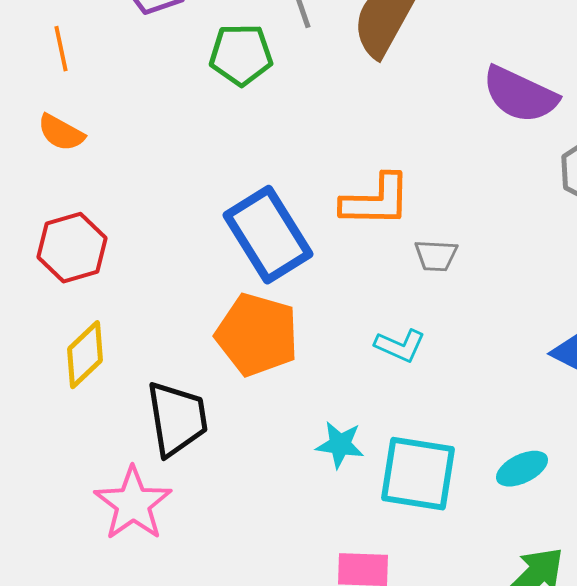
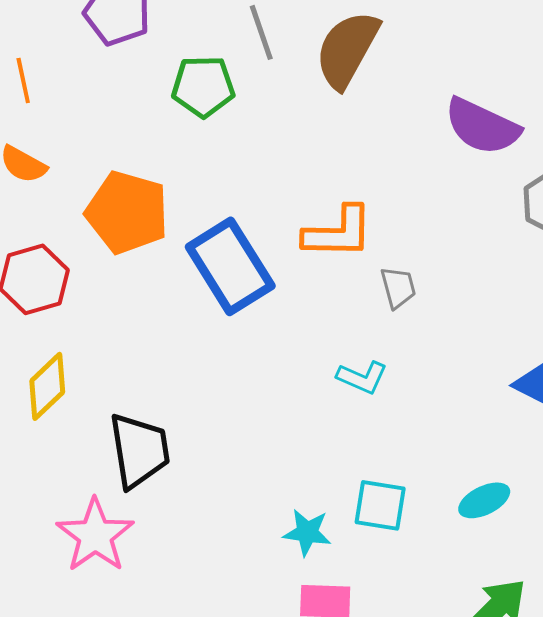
gray trapezoid: (436, 256) -> (398, 287), turned -108
orange pentagon: (257, 335) -> (127, 212), moved
cyan star: (340, 445) -> (307, 532), moved
cyan square: (418, 474) -> (380, 505), size x0.7

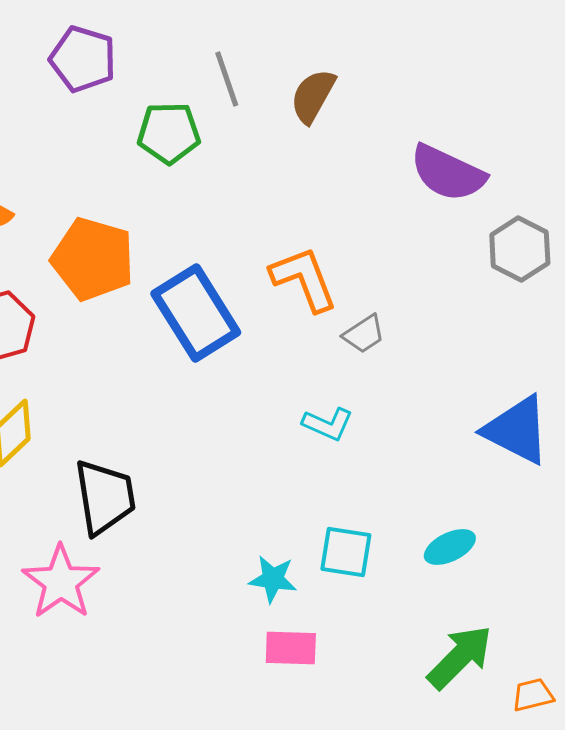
brown semicircle: (347, 49) -> (313, 96), size x0.7
orange L-shape: (338, 232) -> (304, 279), turned -112
gray trapezoid: (398, 287) -> (364, 334), turned 72

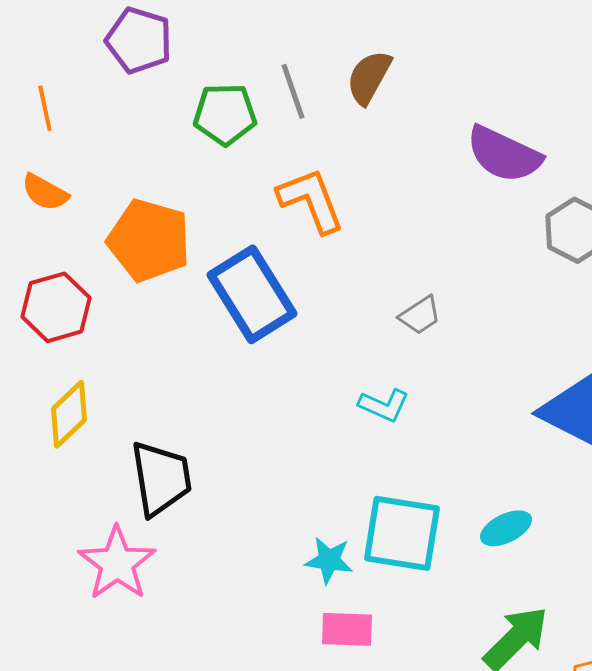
gray line: (227, 79) -> (293, 91), moved
orange L-shape: (304, 279) -> (311, 200), moved
cyan square: (346, 552) -> (402, 533), size x1.5

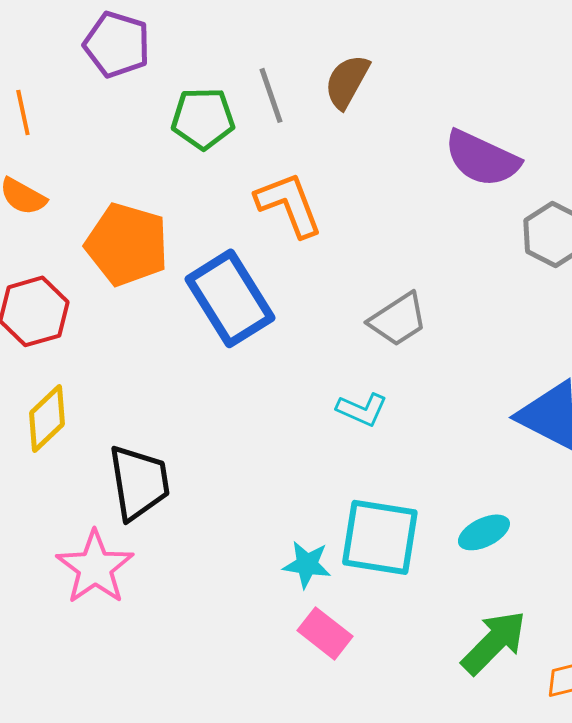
gray trapezoid: (420, 315) -> (398, 319), size x1.4
pink rectangle: (347, 629) -> (325, 633), turned 36

